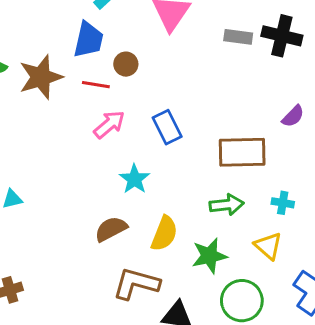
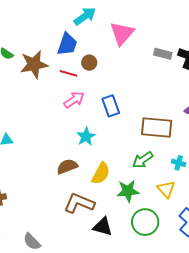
green arrow: (227, 205) -> (143, 160), turned 145

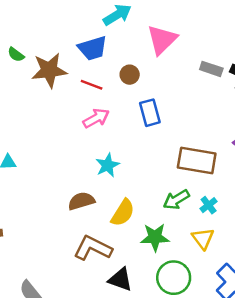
blue trapezoid: (67, 44) -> (93, 48), turned 50
brown circle: (89, 63) -> (130, 75), moved
blue rectangle: (111, 106) -> (150, 113), moved
cyan cross: (179, 163) -> (209, 205), moved, turned 32

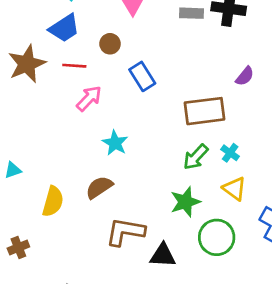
yellow semicircle: (123, 213) -> (53, 201), moved

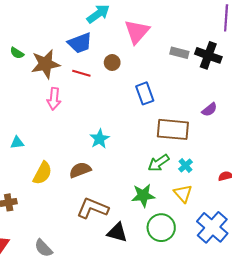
blue rectangle: (142, 76) -> (145, 93), moved
pink arrow: (89, 98) -> (54, 99), moved, turned 130

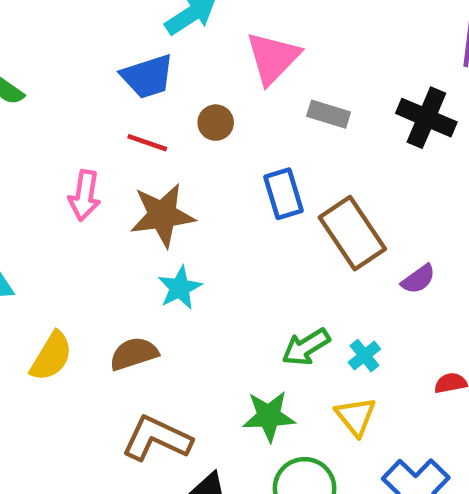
gray rectangle: (179, 53) -> (329, 114), moved
brown star: (45, 64) -> (162, 215), moved
purple semicircle: (209, 110) -> (418, 279), moved
brown rectangle: (173, 129) -> (352, 233), moved, turned 48

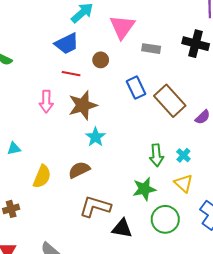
green arrow: (306, 347) -> (156, 155), turned -55

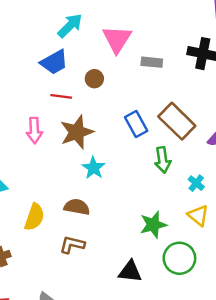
blue rectangle: (136, 88) -> (136, 124), moved
green arrow: (156, 155) -> (163, 160), moved
brown semicircle: (79, 170) -> (77, 207), turned 40
brown L-shape: (95, 207) -> (72, 245), moved, size x0.7

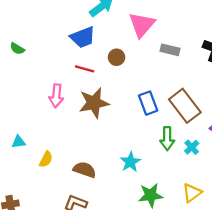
cyan star: (93, 168) -> (130, 162), moved
cyan cross: (196, 183) -> (192, 147), moved
yellow triangle: (198, 215) -> (192, 193), turned 36
yellow semicircle: (34, 217) -> (46, 159), moved, size x0.7

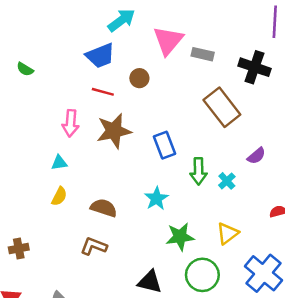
gray rectangle: (170, 50) -> (203, 54), moved
blue rectangle: (148, 103) -> (165, 145), moved
brown rectangle: (185, 106) -> (222, 107), moved
cyan triangle: (19, 142) -> (59, 163), moved

